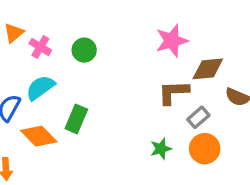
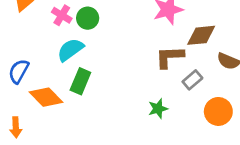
pink cross: (40, 47) -> (62, 15), moved
cyan semicircle: (40, 88) -> (70, 50), moved
orange circle: (205, 149) -> (218, 111), moved

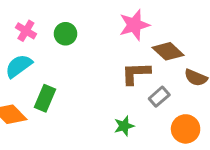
green circle: (88, 18) -> (65, 34), moved
brown diamond: (201, 35) -> (168, 51), turned 48
cyan semicircle: (70, 50) -> (19, 66), moved

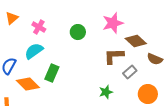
green circle: (65, 34) -> (78, 32), moved

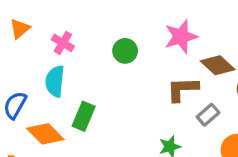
cyan semicircle: (34, 51) -> (55, 81), turned -48

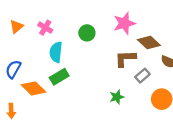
orange triangle: (20, 29) -> (16, 26), moved
cyan semicircle: (55, 81) -> (56, 52), moved
green rectangle: (84, 116) -> (59, 77), turned 36

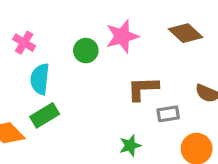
pink star: (124, 23) -> (122, 36), moved
brown diamond: (149, 43) -> (186, 33), moved
gray rectangle: (142, 76) -> (168, 114), turned 32

